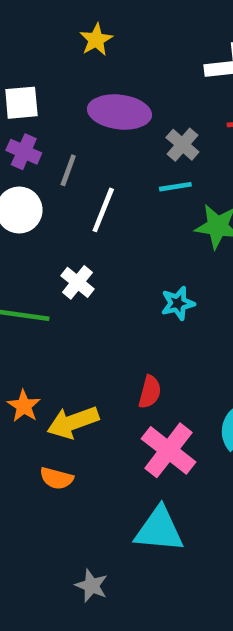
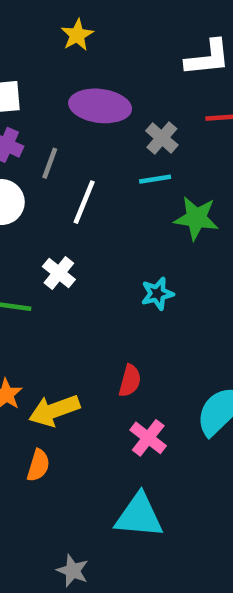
pink cross: (168, 450) -> (148, 438), size x0.7
orange semicircle: (56, 478) -> (38, 465), turned -88

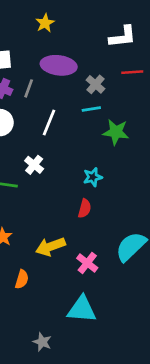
gray line: (50, 163) -> (29, 88), moved
red semicircle: (130, 381) -> (85, 208), moved
yellow arrow: (54, 410) -> (50, 247), moved

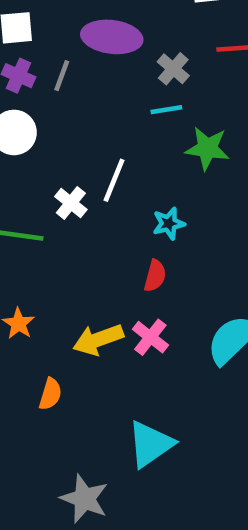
white line: (49, 123) -> (114, 180), moved
pink cross: (87, 263) -> (150, 337), moved
cyan triangle: (82, 309) -> (150, 444), turned -40
gray star: (42, 342) -> (84, 499), size x1.5

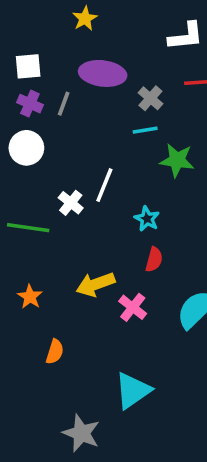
cyan star: (169, 223) -> (147, 219), turned -30
red semicircle: (155, 276) -> (154, 259), moved
yellow arrow: (98, 339) -> (96, 284), moved

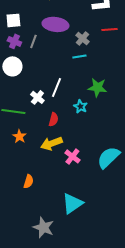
green star: (177, 160) -> (97, 87), moved
red semicircle: (154, 259) -> (53, 119), moved
orange star: (30, 297) -> (19, 136), moved

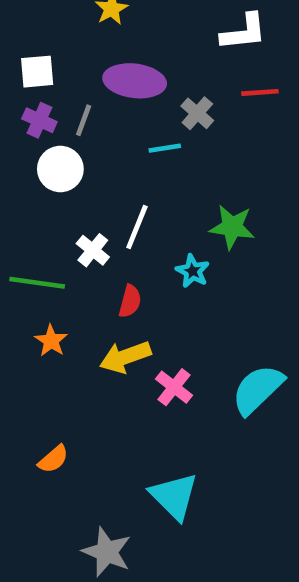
cyan line: (79, 56) -> (165, 148), moved
white circle: (12, 66) -> (60, 169), moved
orange semicircle: (28, 181) -> (53, 459), moved, turned 32
cyan triangle: (72, 203) -> (174, 496), turned -40

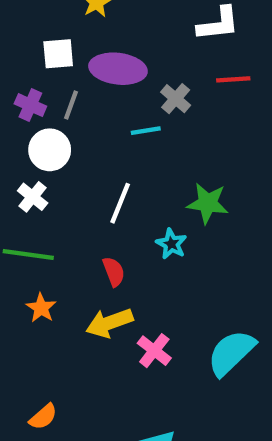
white square: (37, 72) -> (58, 54), moved
white cross: (93, 250) -> (33, 197), moved
red semicircle: (130, 301) -> (114, 272), turned -36

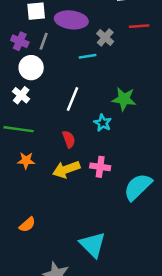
orange star: (41, 308) -> (26, 161), turned -30
pink cross: (154, 351) -> (100, 167), moved, turned -30

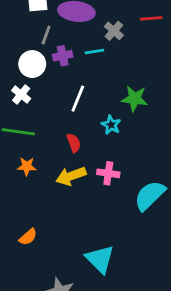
purple cross: (20, 41) -> (63, 56), moved, turned -36

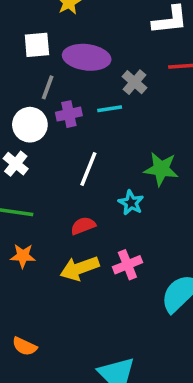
red semicircle: (74, 143) -> (83, 226), turned -90
pink cross: (108, 173) -> (127, 265), turned -30
orange semicircle: (28, 237) -> (25, 346), turned 66

